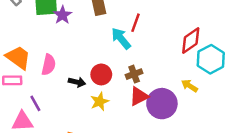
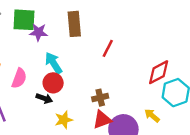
purple star: (62, 15) -> (38, 32), turned 30
cyan arrow: (121, 38) -> (54, 63), moved
red circle: (101, 74) -> (53, 83), moved

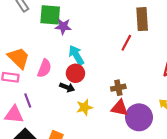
brown rectangle: (74, 24) -> (142, 19), moved
red triangle: (102, 120) -> (120, 108), turned 30

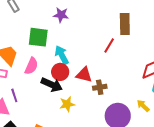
green square: (50, 15) -> (38, 37), moved
purple star: (63, 26) -> (61, 15), moved
black arrow: (67, 87) -> (52, 85), size x1.5
red triangle: (120, 108) -> (84, 75), moved

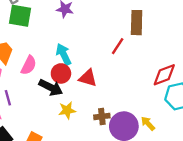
green square: (38, 37) -> (20, 16), moved
brown cross: (100, 87) -> (102, 116), moved
yellow arrow: (143, 106) -> (148, 123), moved

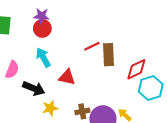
brown rectangle: (137, 23) -> (108, 55), moved
red line: (118, 46) -> (92, 46), turned 35
red circle: (61, 73) -> (42, 28), moved

